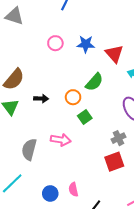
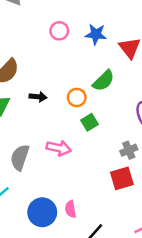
blue circle: (50, 193) -> (42, 212), size x1.5

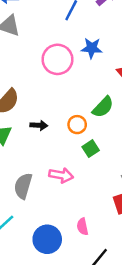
pink circle: (59, 31) -> (57, 59), size x1.6
blue star: (96, 34) -> (92, 48), moved
pink semicircle: (71, 209) -> (82, 227), moved

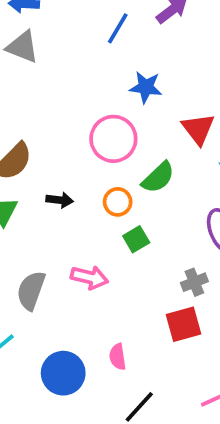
pink circle: (57, 59) -> (113, 139), moved

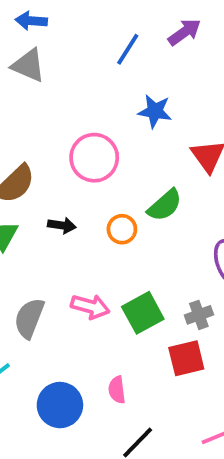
pink circle: (113, 139) -> (94, 158), moved
green square: (136, 239) -> (143, 313), moved, size x1.5

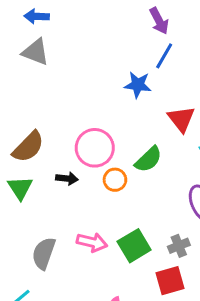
purple arrow: (184, 32) -> (159, 21), turned 100
blue line: (128, 49) -> (164, 56), moved
pink circle: (94, 158) -> (95, 148), moved

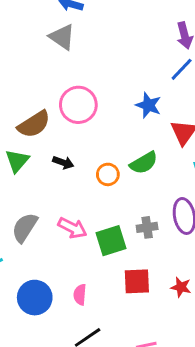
blue star: (138, 85) -> (148, 105), moved
pink circle: (95, 148) -> (78, 105), moved
gray cross: (179, 246) -> (147, 227), moved

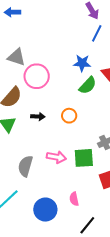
gray triangle: (62, 37) -> (16, 57), moved
green semicircle: (144, 163) -> (88, 85), moved
green square: (111, 241) -> (84, 158), turned 30

